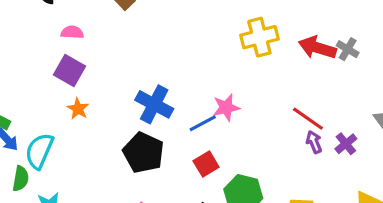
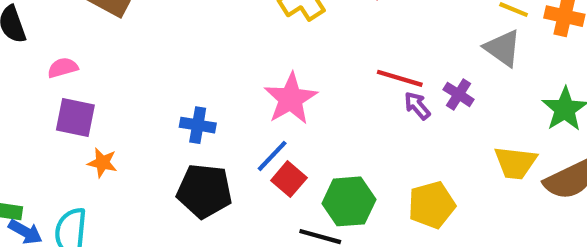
blue cross: (154, 104) -> (198, 125), size x0.7
pink star: (226, 108) -> (291, 99), size x1.4
blue line: (203, 123) -> (272, 156), moved

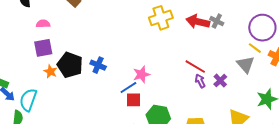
pink star: (291, 99) -> (141, 74), moved, size x0.7
purple square: (75, 117) -> (43, 48), turned -36
red square: (289, 179) -> (134, 100), turned 35
black pentagon: (204, 191) -> (70, 65), moved

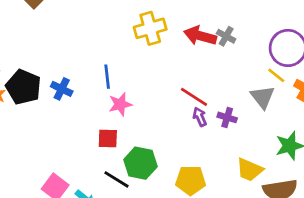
purple cross: (220, 81) -> (227, 117), turned -32
blue line: (128, 87) -> (107, 77), moved, turned -66

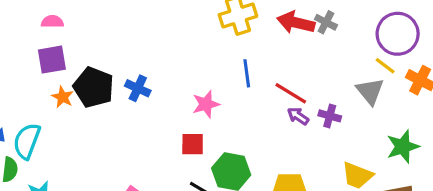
blue line: (107, 77) -> (247, 73), moved
purple arrow: (200, 117) -> (298, 116), turned -30

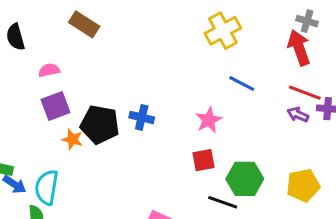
red arrow: (296, 23) -> (299, 48), moved, turned 68
blue line: (247, 73) -> (242, 84), turned -44
red line: (291, 93) -> (305, 93), moved

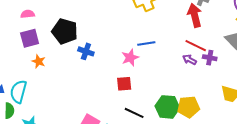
blue line: (242, 84) -> (146, 43), moved, turned -42
black pentagon: (100, 125) -> (65, 31), moved
green hexagon: (245, 179) -> (167, 107), moved

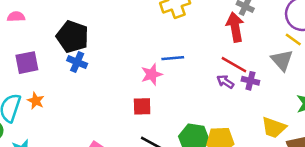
pink semicircle: (28, 14) -> (16, 17), moved
purple square: (30, 38) -> (27, 63), moved
blue cross: (86, 51) -> (77, 62), moved
orange star: (39, 61) -> (36, 101), moved

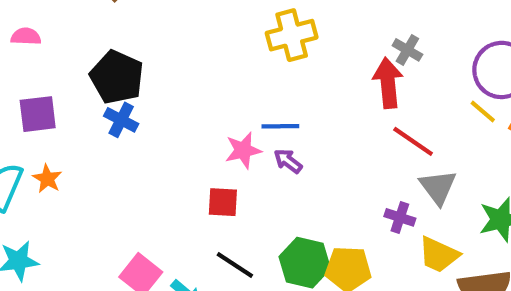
gray triangle: (282, 60) -> (438, 187), moved
red line: (234, 65) -> (413, 141), moved
purple cross: (250, 81) -> (400, 217), moved
purple arrow: (225, 82) -> (288, 161), moved

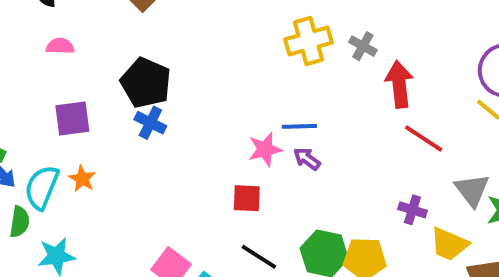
gray cross: (407, 50) -> (363, 46), moved
gray triangle: (438, 187) -> (472, 190), moved

